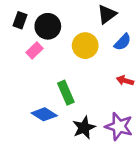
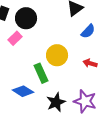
yellow circle: (85, 46) -> (57, 55), moved

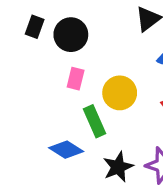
pink rectangle: (15, 38) -> (76, 79), moved, turned -32

